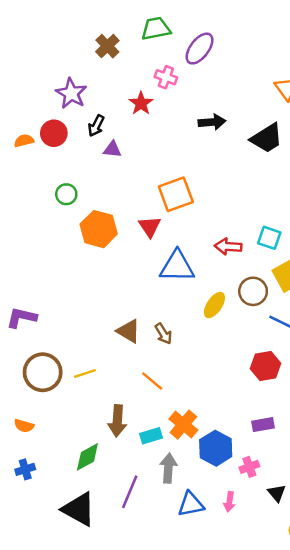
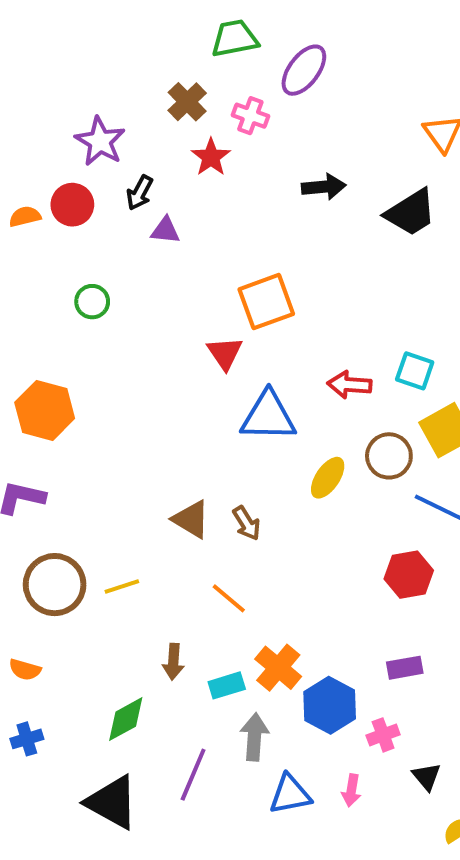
brown cross: (107, 46) -> (187, 102), moved
orange hexagon: (99, 229) -> (45, 410), moved
brown arrow: (117, 421) -> (173, 662), size x0.7

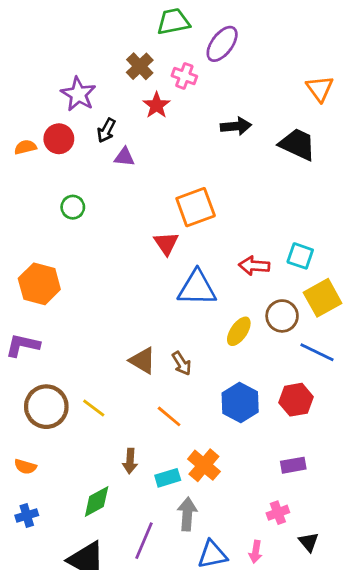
black trapezoid: (411, 213) -> (297, 144), turned -123
yellow line: (122, 587) -> (94, 408), turned 55
blue hexagon: (330, 705) -> (240, 402), moved

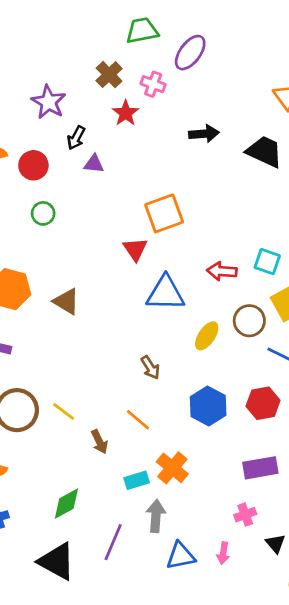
red circle: (59, 139) -> (33, 165), moved
brown triangle: (143, 361) -> (66, 301), moved
brown arrow: (130, 461) -> (99, 442), moved, turned -30
purple rectangle: (293, 465) -> (260, 468), size x1.4

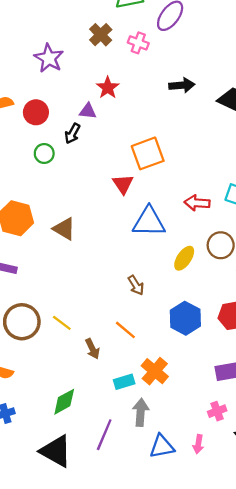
red star: (126, 113) -> (108, 88), moved
black arrow: (76, 138) -> (72, 133), moved

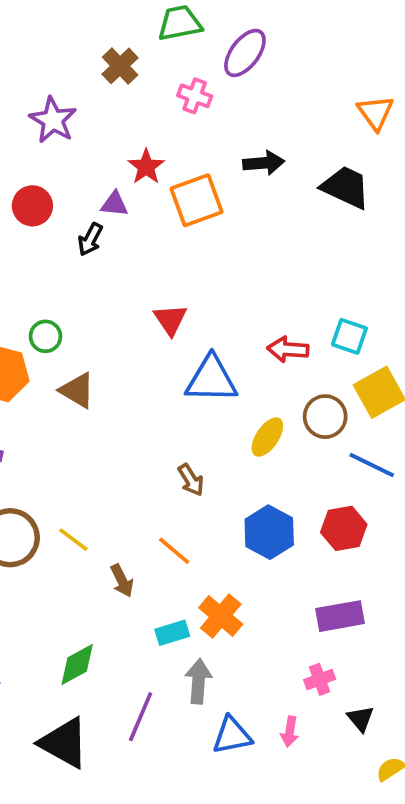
brown cross: (101, 35) -> (120, 66), moved
green circle: (44, 153) -> (45, 336), moved
orange square: (148, 153) -> (196, 200), moved

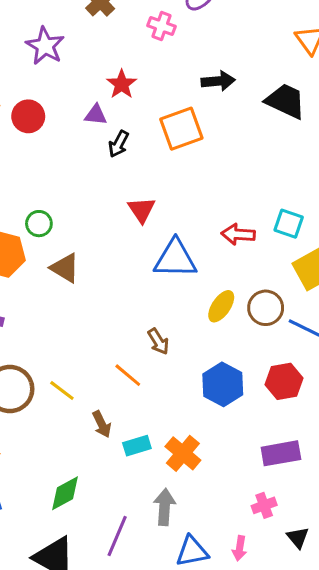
orange square: (196, 200) -> (181, 129), moved
black arrow: (90, 239) -> (119, 144), moved
brown circle: (325, 417) -> (266, 308), moved
orange line: (174, 551) -> (128, 375), moved
cyan rectangle: (172, 633) -> (137, 446), moved

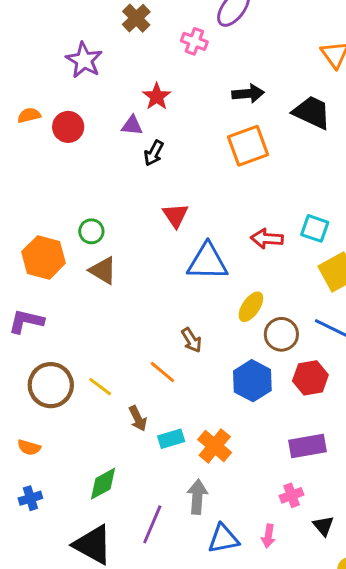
orange square: (181, 129) -> (248, 146), moved
green circle: (39, 224) -> (91, 231), moved
brown circle: (266, 308) -> (281, 334), moved

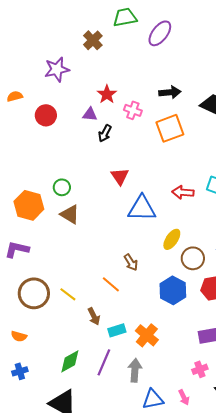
pink cross: (194, 41) -> (133, 110), moved
purple star: (84, 60) -> (57, 69), turned 30
orange semicircle: (29, 115) -> (15, 96), moved
purple line: (152, 524) -> (104, 362), moved
pink arrow: (268, 536) -> (184, 397), turned -35

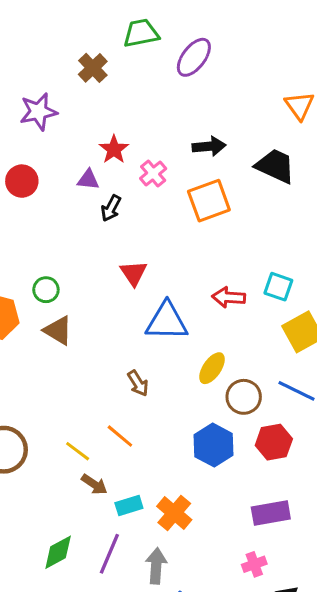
pink cross: (133, 110) -> (153, 173), turned 30
brown arrow: (131, 262) -> (138, 383), moved
yellow line: (68, 294) -> (78, 451), moved
brown arrow: (94, 316) -> (94, 484), turned -30

